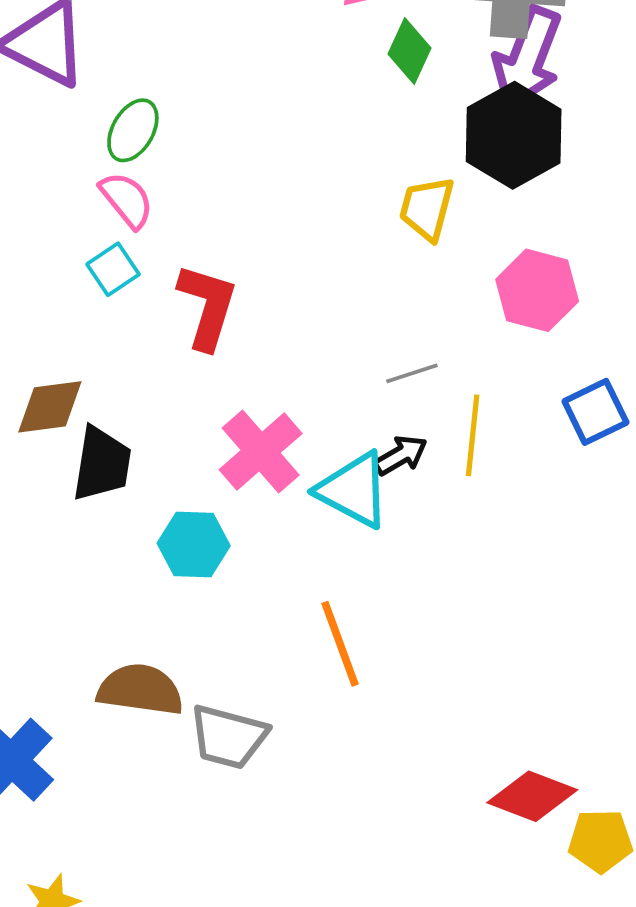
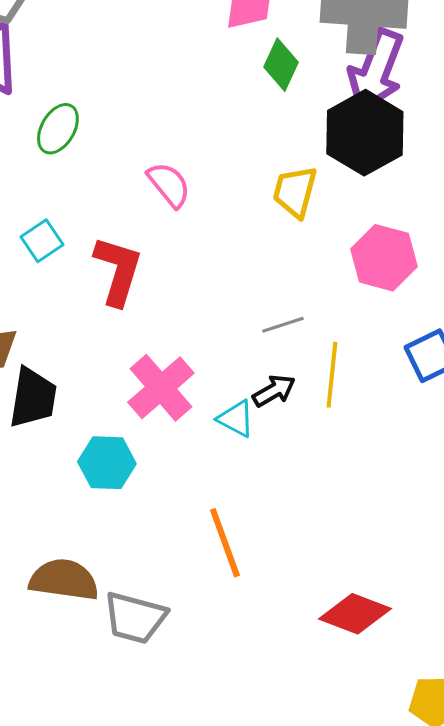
pink semicircle: (127, 200) -> (169, 185), moved
cyan triangle: (354, 490) -> (236, 419), size x0.6
red diamond: (532, 796) -> (355, 614), moved

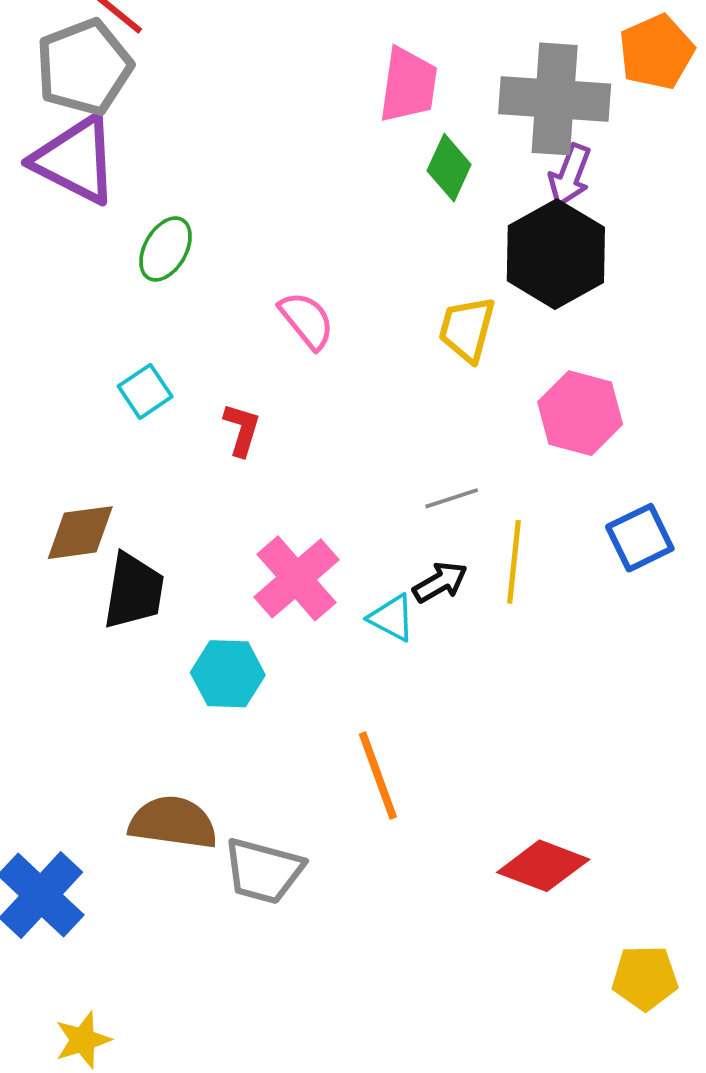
purple arrow: (376, 71) -> (570, 175), size x0.6
red L-shape: (118, 271) -> (242, 430), size x0.6

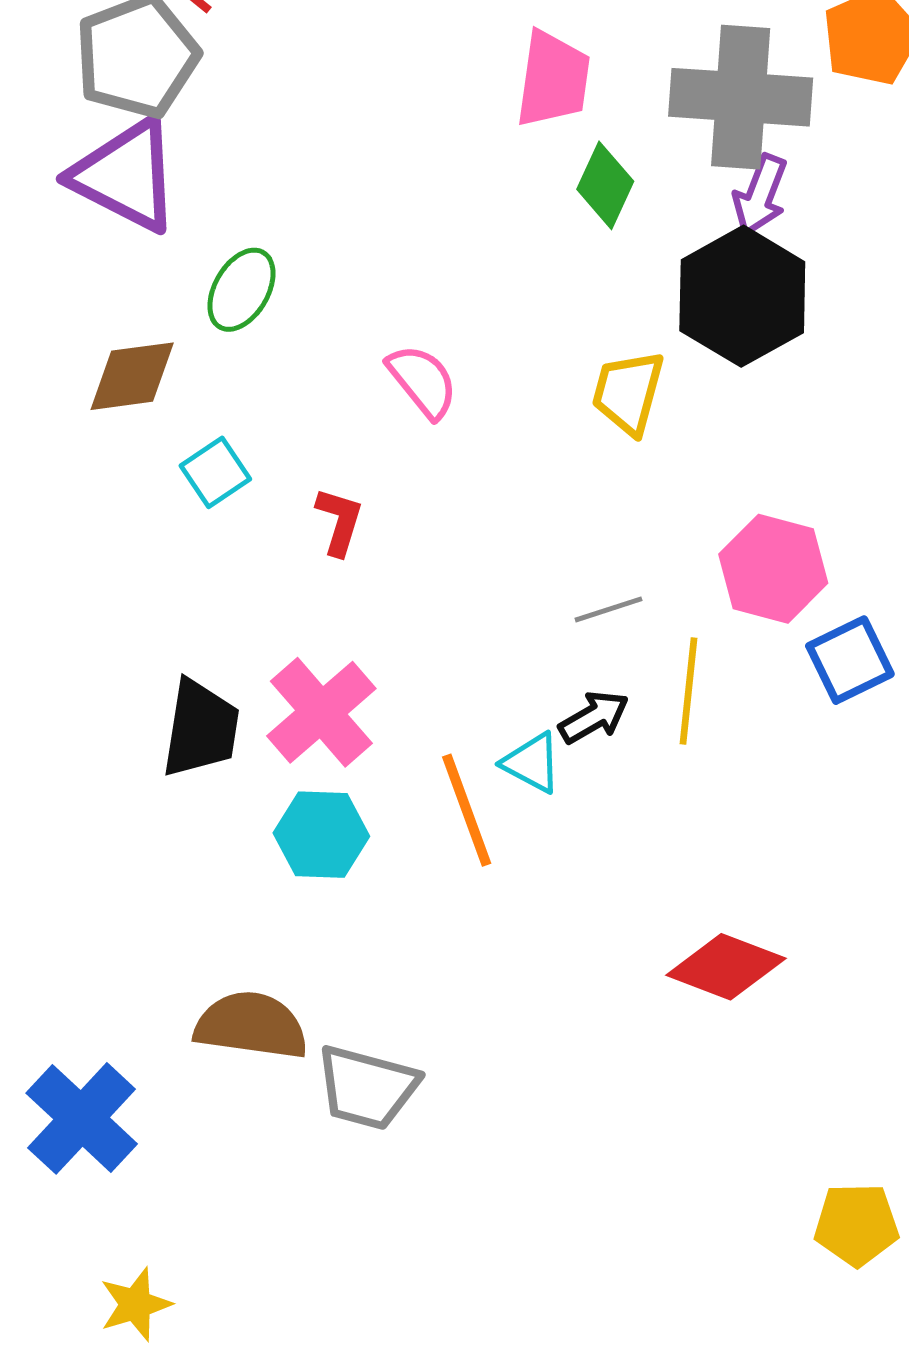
pink hexagon: (580, 413) -> (773, 569), moved
brown diamond: (80, 533) -> (132, 376), moved
pink cross: (296, 578) -> (321, 712), moved
orange line: (378, 776) -> (467, 810), moved
red diamond: (543, 866) -> (726, 967), moved

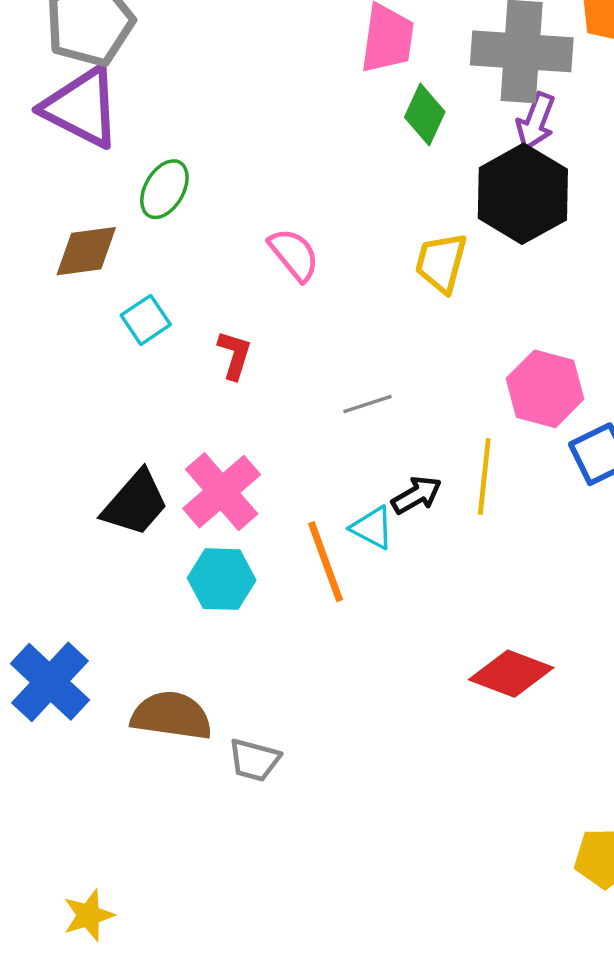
gray line: (609, 609) -> (368, 404), moved
black trapezoid: (201, 729) -> (135, 503), turned 32
gray trapezoid: (367, 1087) -> (254, 760), size x0.7
blue cross: (82, 1118) -> (50, 682), moved

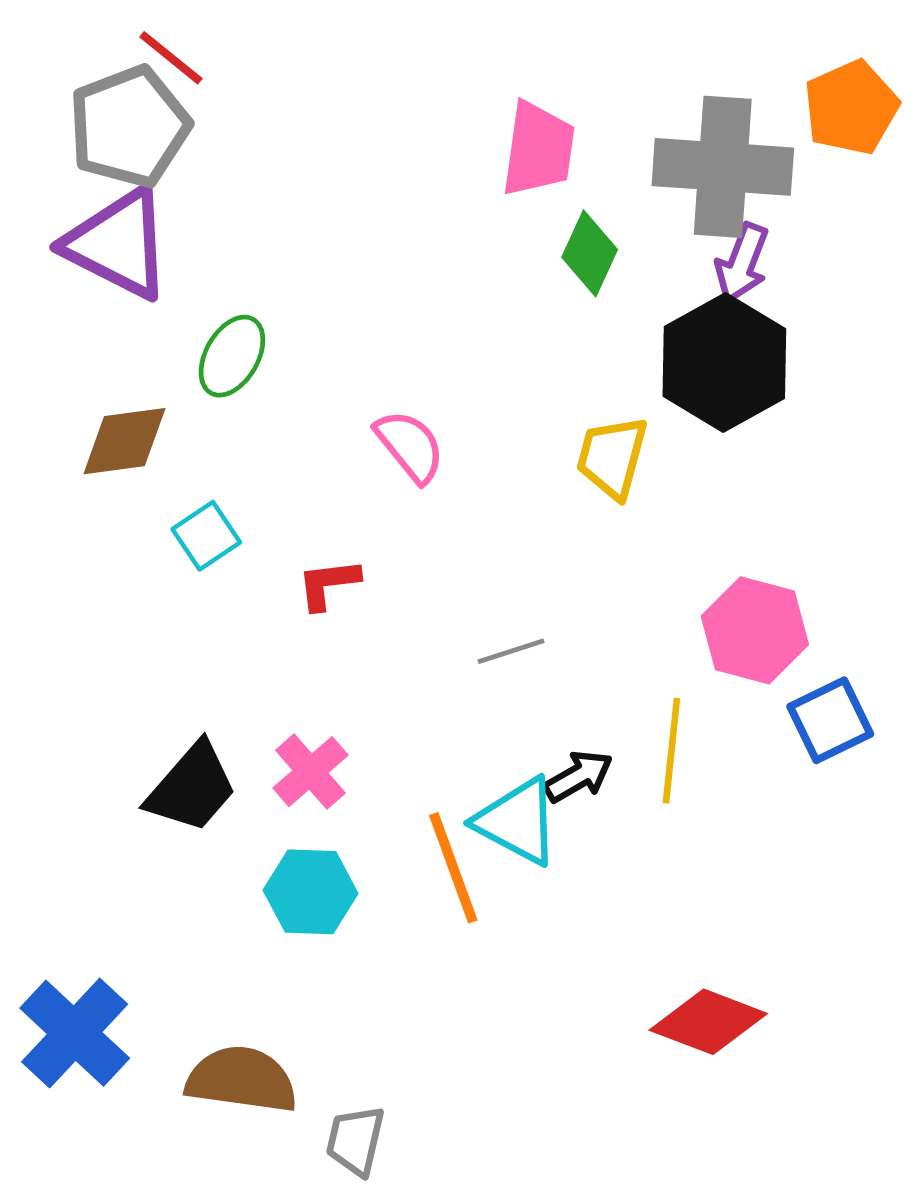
red L-shape: (234, 355) -> (328, 584), turned -114
pink cross: (222, 492) -> (311, 772), size x0.7
cyan triangle: (372, 528) -> (517, 821), size x1.5
gray trapezoid: (254, 760) -> (355, 1141), turned 88

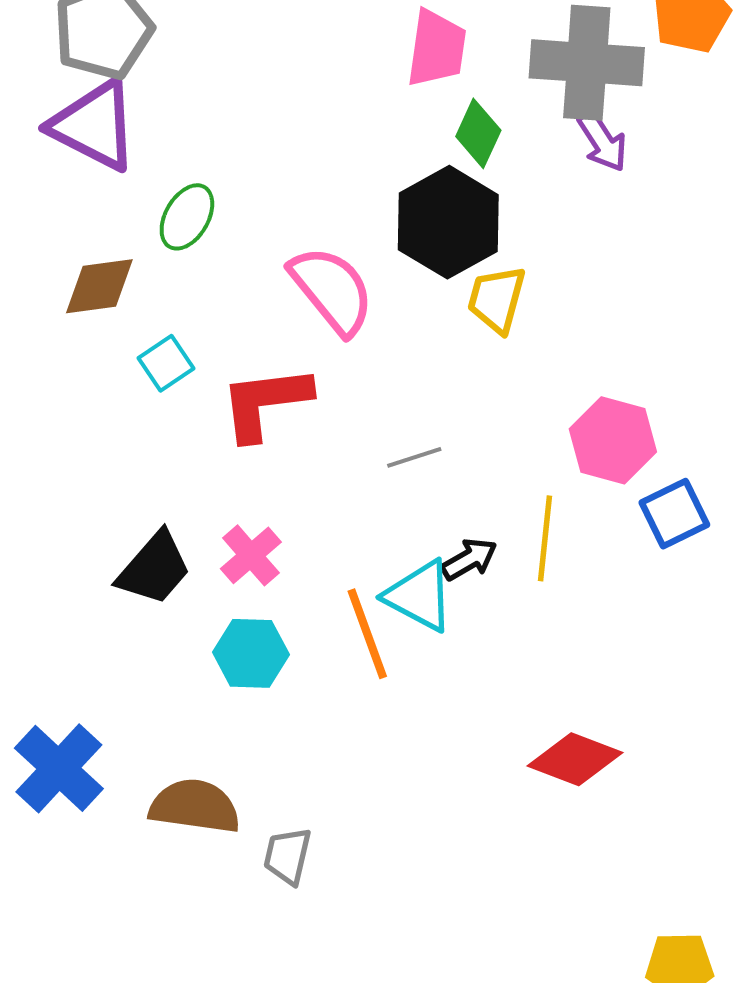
purple arrow: (742, 263) -> (602, 141), turned -54
black hexagon: (724, 363) -> (448, 222), moved
pink semicircle: (410, 446) -> (332, 290), size x1.5
red L-shape: (328, 584) -> (265, 402), size x1.8

